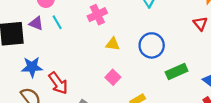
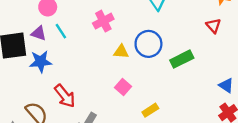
blue circle: (152, 45) -> (148, 44), moved
blue star: (32, 67) -> (41, 62), moved
green rectangle: (177, 72) -> (182, 59), moved

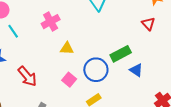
blue circle: (148, 44) -> (96, 70), moved
blue triangle: (226, 86) -> (136, 70), moved
red arrow: (65, 96) -> (27, 76), moved

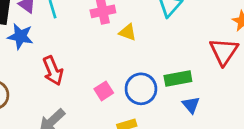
red triangle: (148, 24) -> (224, 52), size x1.6
yellow triangle: (67, 48) -> (128, 32), moved

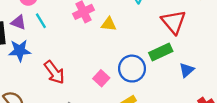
red triangle: (224, 52) -> (174, 22), moved
blue triangle: (191, 105) -> (187, 70), moved, turned 42

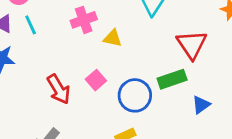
red arrow: (54, 72) -> (59, 89), moved
pink square: (101, 78) -> (96, 80), moved

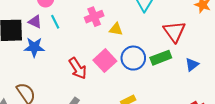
pink square: (96, 80) -> (105, 61), size x1.5
blue circle: (135, 95) -> (133, 58), moved
blue triangle: (201, 105) -> (192, 65), moved

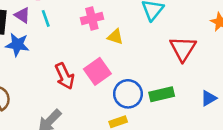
blue circle: (133, 58) -> (128, 94), moved
green rectangle: (161, 58) -> (162, 94), moved
blue triangle: (192, 65) -> (209, 98), moved

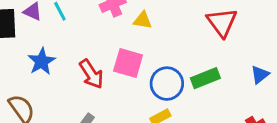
blue star: (17, 45) -> (42, 61), moved, turned -30
pink square: (97, 71) -> (128, 63), turned -30

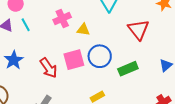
pink square: (128, 63) -> (74, 60), turned -30
blue circle: (167, 84) -> (100, 56), moved

